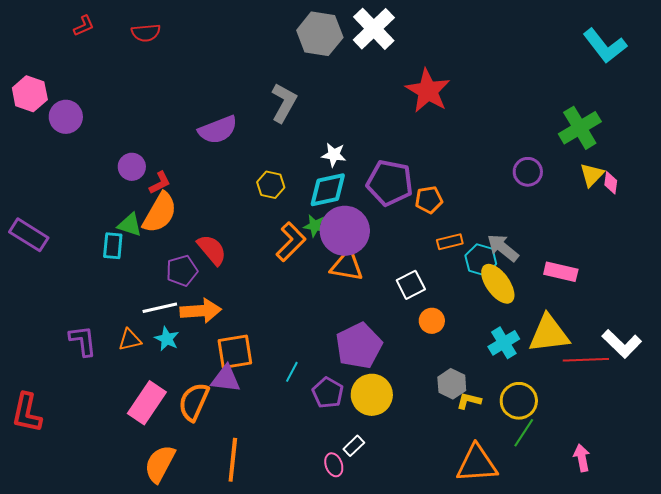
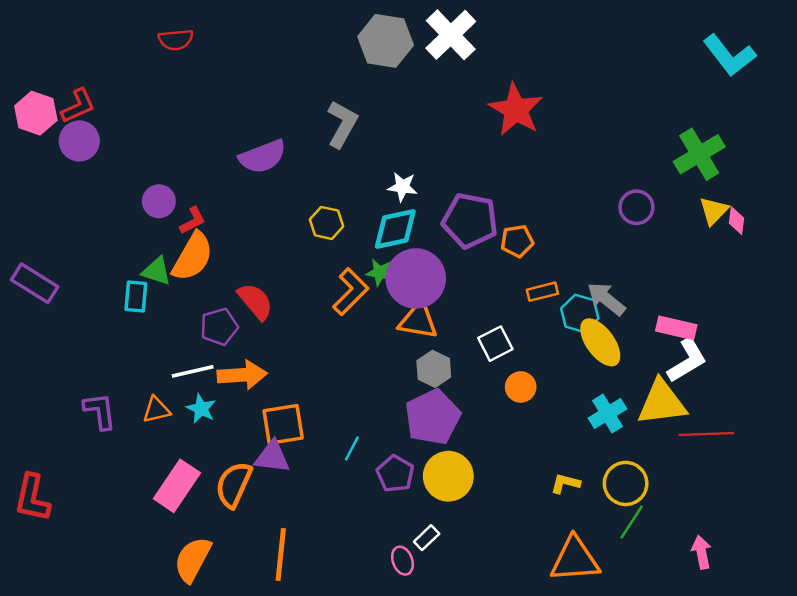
red L-shape: (84, 26) -> (78, 106), moved, size x1.4
white L-shape: (622, 344) -> (687, 360), moved, turned -75
gray hexagon: (452, 384) -> (434, 369), moved

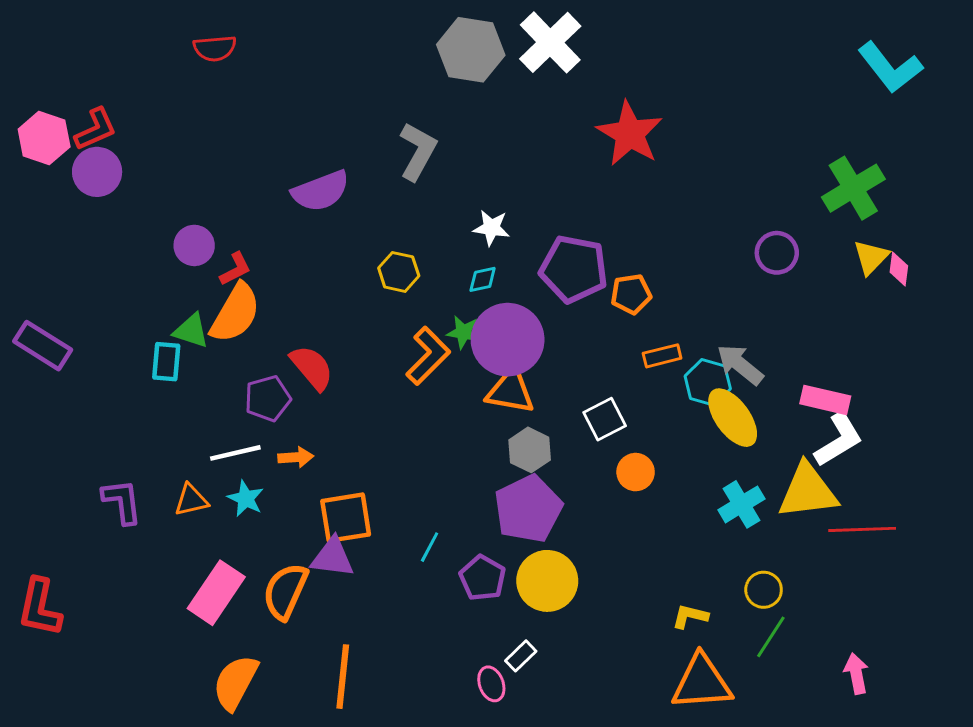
cyan diamond: (395, 229) -> (483, 279), size x0.5
orange arrow: (242, 375) -> (296, 457), size x0.6
yellow L-shape: (565, 483) -> (690, 616), moved
yellow circle: (626, 483) -> (764, 590), size x0.7

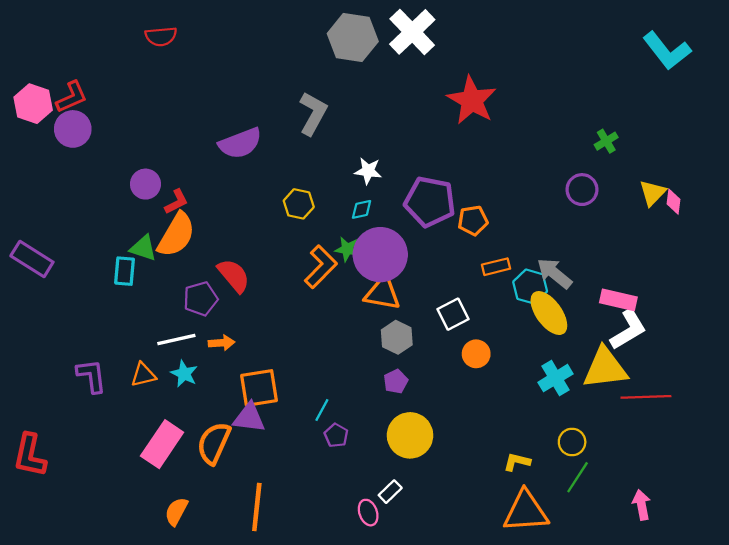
green cross: (853, 188) -> (606, 141), moved, size x0.5
purple pentagon: (528, 509) -> (396, 381), size x0.5
purple pentagon: (483, 578) -> (336, 435), moved, size x0.7
orange semicircle: (235, 682) -> (176, 511), size x0.7

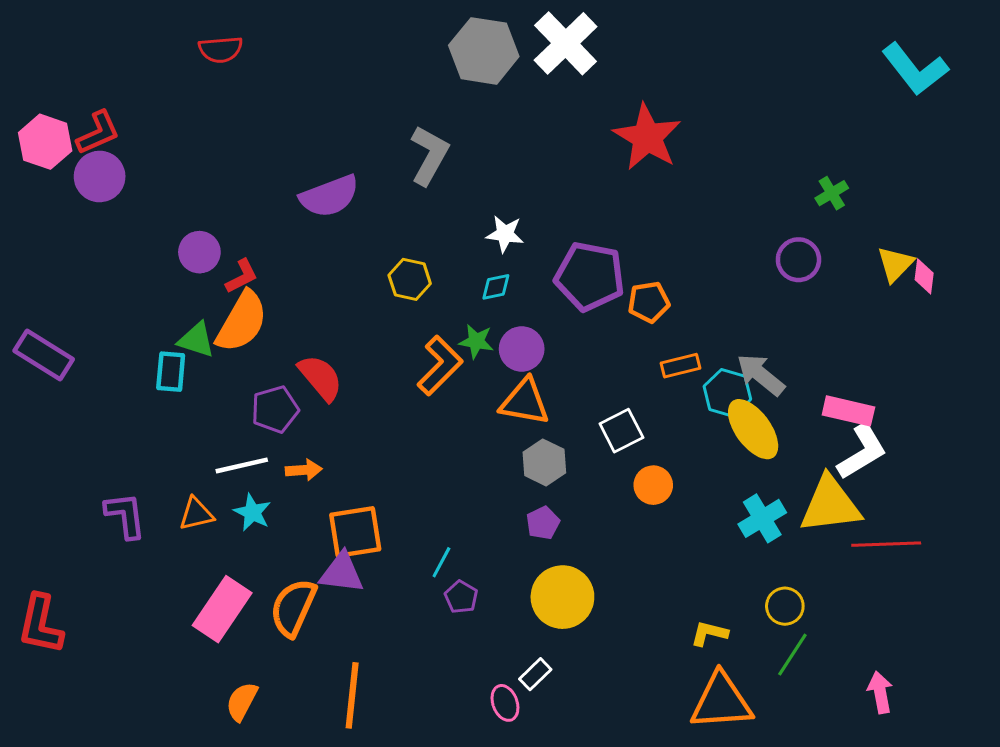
purple circle: (380, 255) -> (522, 349), size x0.6

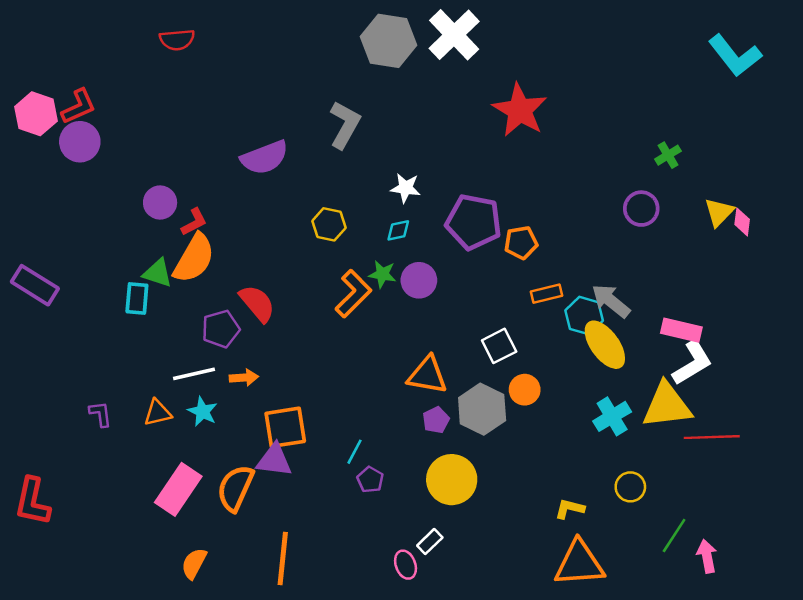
orange triangle: (525, 402) -> (427, 375), moved
gray hexagon: (544, 462) -> (482, 409), moved, size x1.4
purple L-shape: (125, 515) -> (100, 414), size x0.7
green line: (792, 655) -> (674, 535), moved

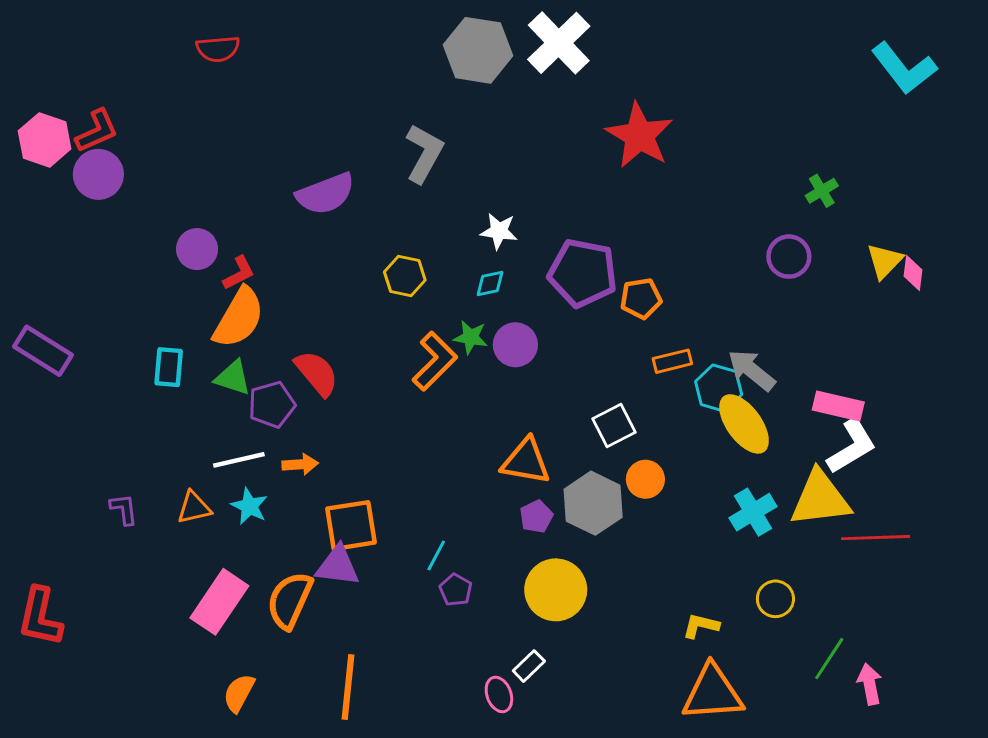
green triangle: (158, 273) -> (233, 378), moved

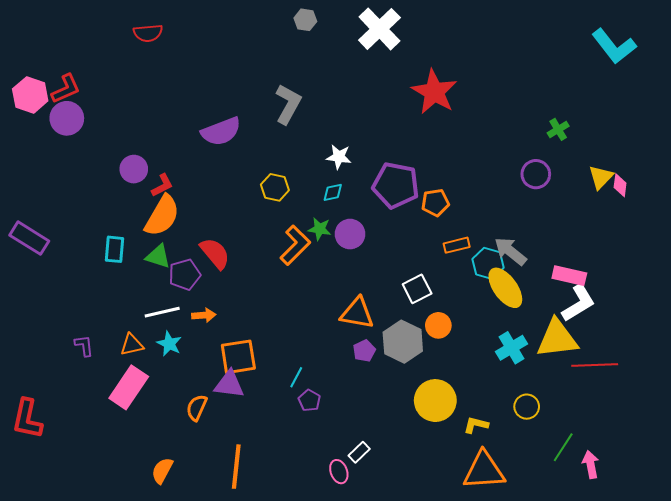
gray hexagon: (478, 50) -> (305, 20), moved, size x0.5
yellow circle: (556, 590) -> (435, 401), moved
orange semicircle: (290, 600) -> (197, 408), size x0.7
pink rectangle: (219, 602) -> (129, 387), moved

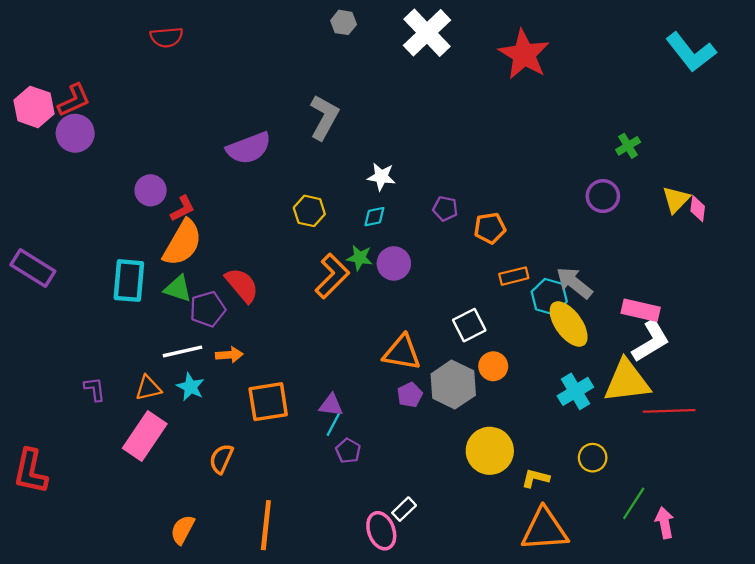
red star: (434, 92) -> (524, 54), moved
purple pentagon: (396, 185) -> (445, 209), size x0.5
cyan rectangle: (114, 249) -> (129, 281), size x1.4
purple triangle: (229, 384) -> (331, 405), moved, size x0.7
pink ellipse: (339, 472) -> (381, 531), size x1.4

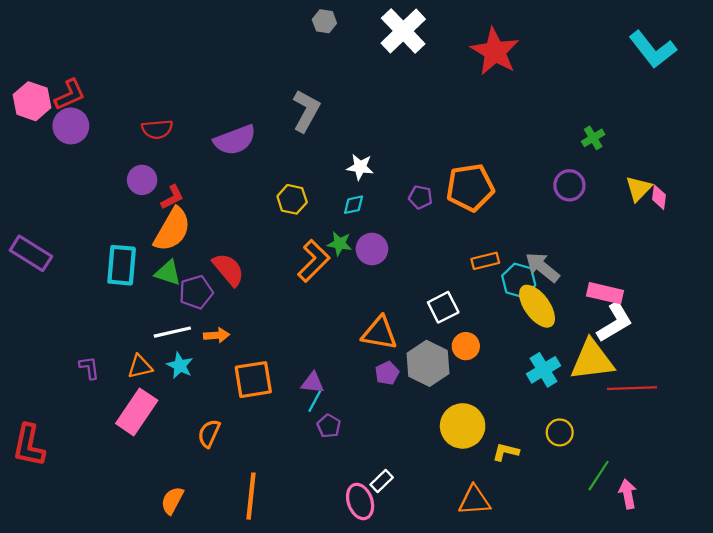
red semicircle: (167, 37) -> (157, 129), moved
orange pentagon: (490, 228) -> (470, 187), moved, size x1.6
orange triangle: (545, 530) -> (474, 500), moved, size x0.7

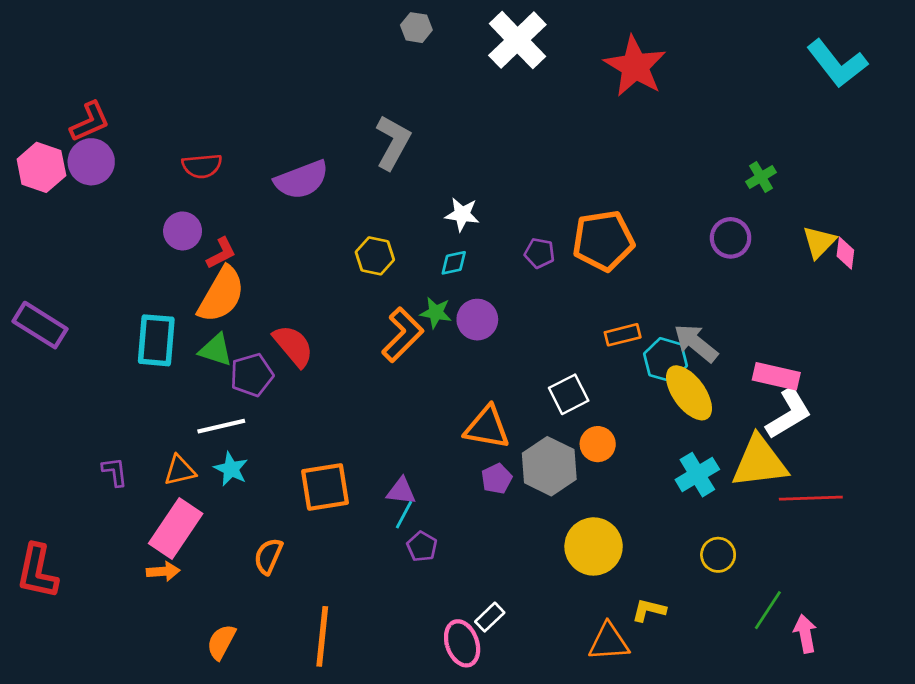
pink hexagon: (32, 101) -> (41, 167), moved
orange arrow: (217, 335) -> (163, 571), moved
yellow L-shape: (506, 452) -> (649, 610), moved

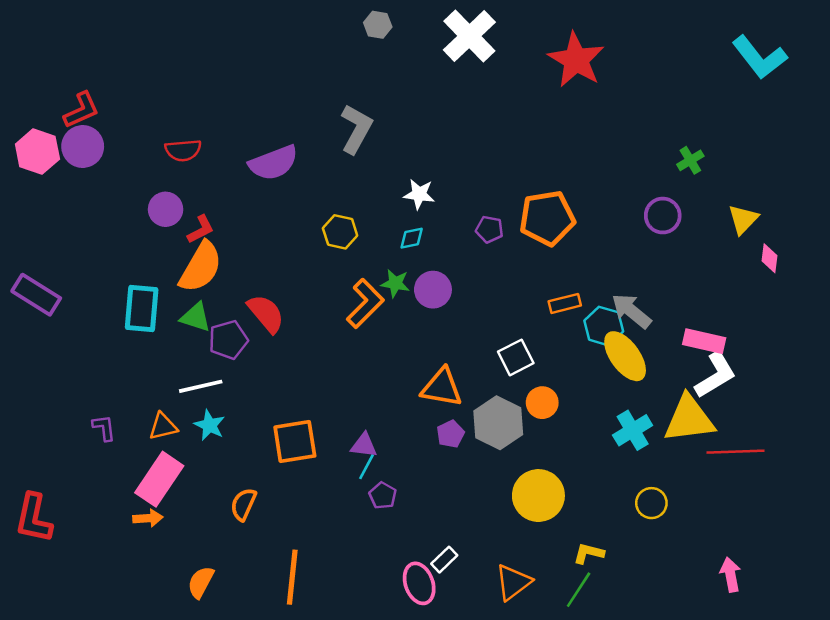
pink diamond: (845, 253) -> (769, 258), moved
green line: (768, 610) -> (579, 590), moved
orange triangle: (609, 642) -> (513, 582), moved, turned -33

